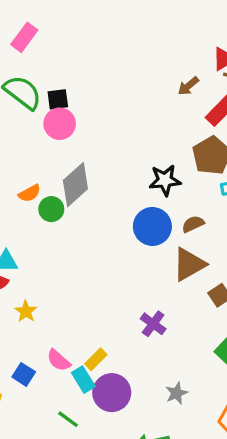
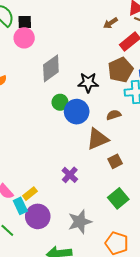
gray diamond: (75, 185) -> (51, 68), moved
green circle: (51, 209) -> (60, 102), moved
brown semicircle: (193, 224) -> (114, 115), moved
gray star: (177, 393) -> (80, 222), size x1.6

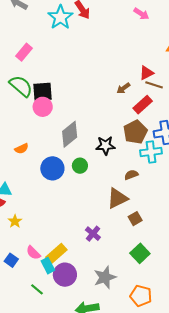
black square: (25, 22) -> (42, 92), size x1.5
blue circle: (77, 112) -> (52, 168), moved
yellow rectangle: (30, 194) -> (56, 253), size x1.5

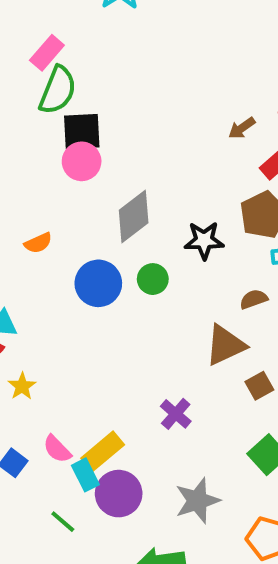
green semicircle: (21, 86) -> (58, 90), moved, turned 70

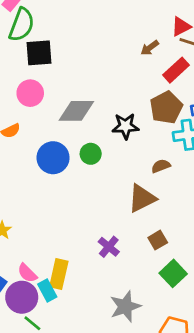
pink circle: (82, 161) -> (30, 93), moved
gray diamond: (134, 217) -> (76, 111), turned 39
brown square: (259, 386) -> (158, 240), moved
yellow rectangle: (103, 451) -> (59, 274), turned -36
purple circle: (119, 494) -> (22, 297), moved

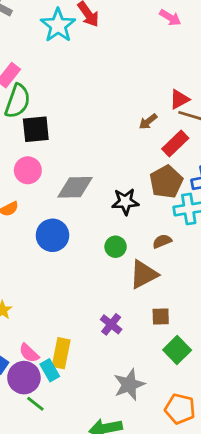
green circle: (91, 154) -> (116, 247), moved
brown square: (158, 240) -> (161, 316), turned 30

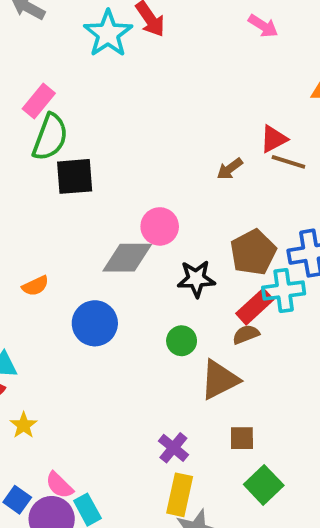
red rectangle: (175, 144) -> (255, 307), moved
pink circle: (28, 170) -> (160, 226), moved
yellow rectangle: (61, 353) -> (180, 495), moved

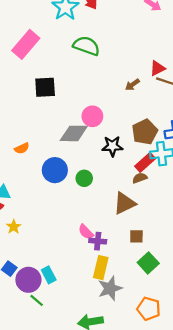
pink rectangle: (39, 101) -> (26, 44), size x1.5
green semicircle: (50, 137) -> (86, 46), moved, turned -92
green circle: (182, 341) -> (84, 178), moved
purple cross: (173, 448) -> (98, 241), turned -35
pink semicircle: (59, 485) -> (86, 232), moved

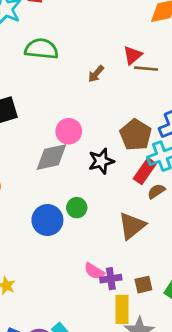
brown arrow: (132, 85) -> (96, 74), moved
blue circle: (55, 170) -> (47, 220), moved
brown semicircle: (140, 178) -> (156, 191), moved
brown square: (136, 236) -> (143, 285), moved

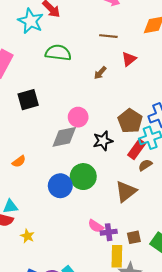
brown line: (146, 69) -> (108, 36), moved
green circle: (77, 208) -> (83, 177), size x1.6

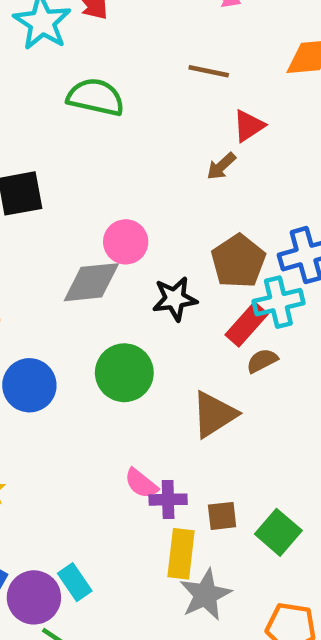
brown arrow: (100, 73) -> (221, 166), moved
blue circle: (60, 186) -> (29, 385), moved

